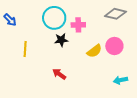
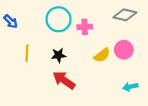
black star: (61, 40) -> (59, 55), moved
red arrow: (59, 74) -> (64, 80), size x1.5

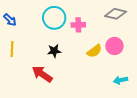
yellow line: (27, 53) -> (12, 49), moved
red arrow: (64, 80) -> (42, 74), moved

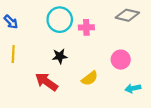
pink circle: (114, 46) -> (121, 60), moved
yellow semicircle: (94, 51) -> (90, 78), moved

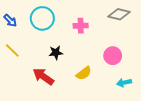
cyan circle: (60, 20) -> (42, 18), moved
yellow line: (13, 54) -> (12, 50), turned -49

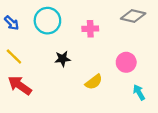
red arrow: (43, 76) -> (20, 85), moved
cyan arrow: (124, 83) -> (139, 92), turned 72

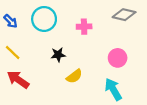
yellow semicircle: (94, 82) -> (74, 76), moved
cyan arrow: (139, 92) -> (113, 89), moved, size x1.5

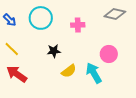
cyan arrow: (113, 89) -> (94, 73), moved

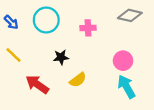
cyan arrow: (94, 73) -> (126, 87), moved
red arrow: (17, 74) -> (37, 84), moved

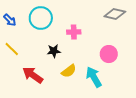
pink cross: (88, 28) -> (74, 32), moved
cyan arrow: (126, 87) -> (94, 77), moved

